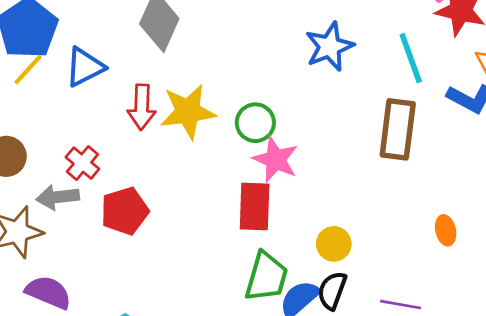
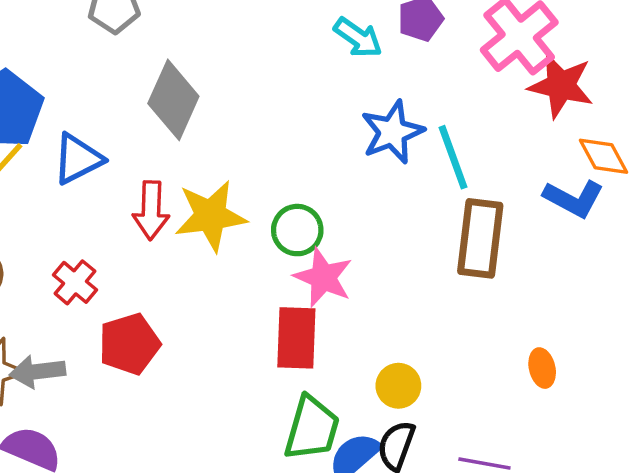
cyan line: (411, 58) -> (453, 157), moved
gray arrow: (58, 197) -> (38, 372), moved

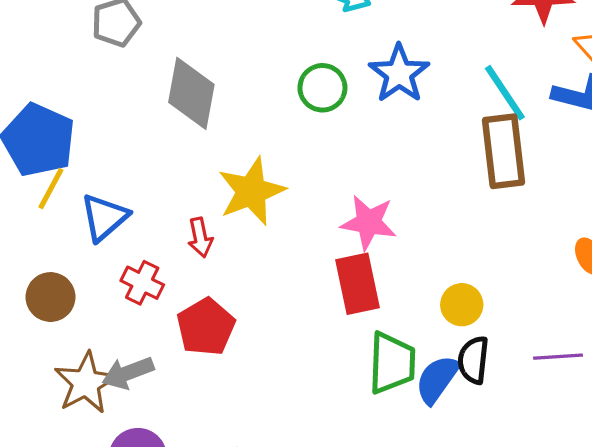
cyan line: (453, 157) -> (505, 93), moved
blue triangle: (78, 159) -> (104, 217), moved
red arrow: (151, 210) -> (200, 237), moved, size x0.7
green circle: (297, 230) -> (322, 88), moved

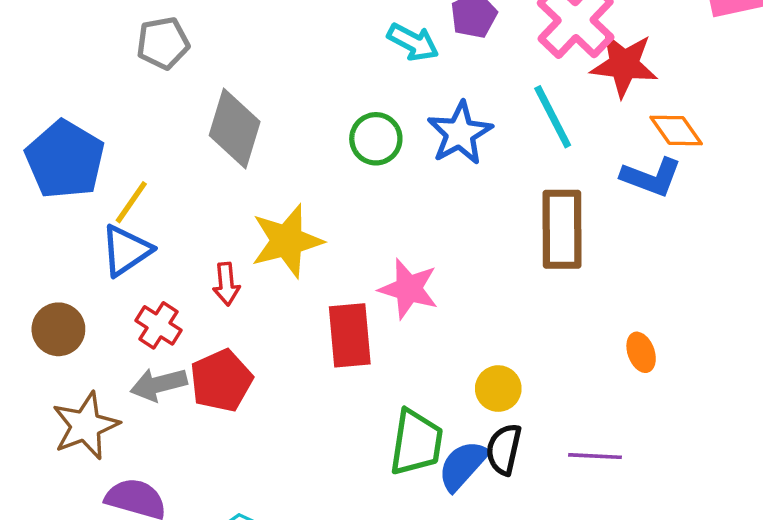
cyan line: (505, 93) -> (553, 117), moved
yellow line: (51, 189) -> (131, 202), moved
red rectangle: (357, 284) -> (350, 335), moved
gray arrow: (128, 373) -> (159, 384), moved

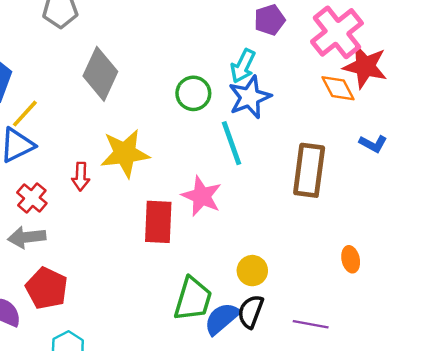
cyan arrow: (413, 42) -> (243, 66), moved, turned 80
cyan line: (553, 117) -> (232, 143), moved
orange diamond: (676, 131) -> (338, 88), moved
blue L-shape: (651, 177) -> (373, 144), size x0.7
red pentagon: (221, 381) -> (47, 288), moved, turned -30

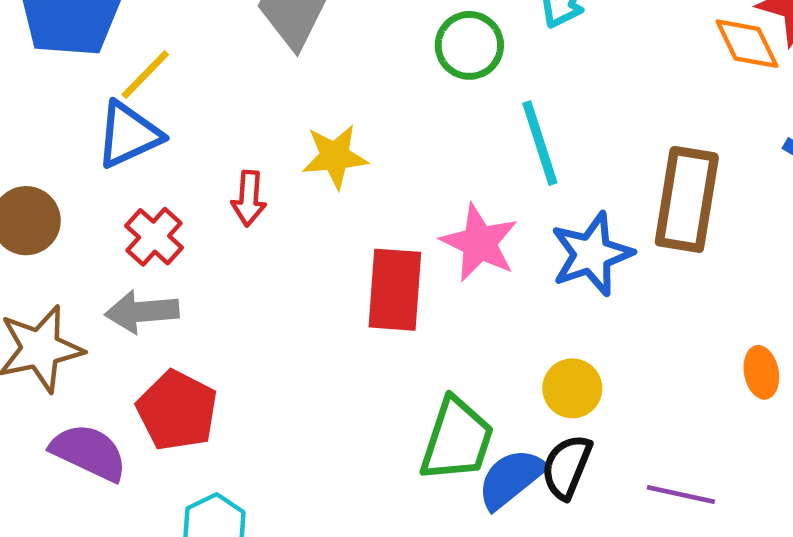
blue star: (250, 97) -> (592, 254), moved
yellow star: (125, 153) -> (335, 156), size x0.7

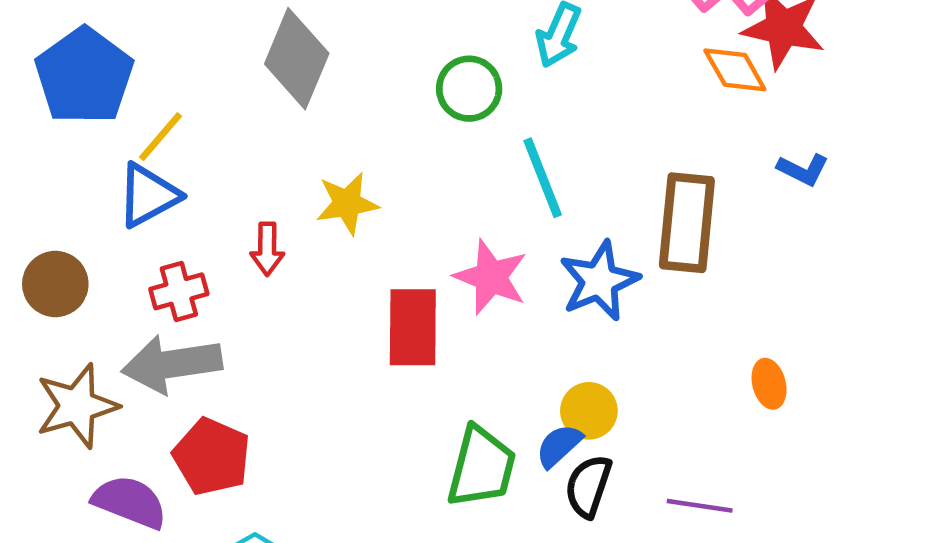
red cross: (154, 237) -> (179, 291), turned 36
gray arrow: (142, 312) -> (172, 364), size x1.4
blue semicircle: (511, 479) -> (559, 446), moved, size x0.7

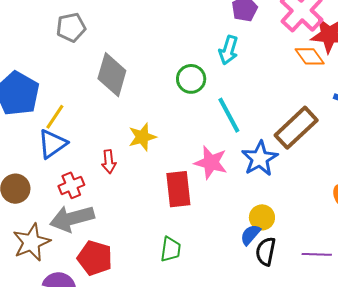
brown rectangle: (687, 223) -> (296, 128), turned 48
green trapezoid: (481, 467) -> (171, 249), moved, size x0.7

